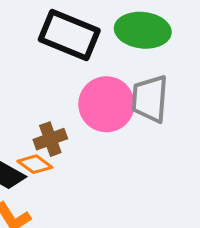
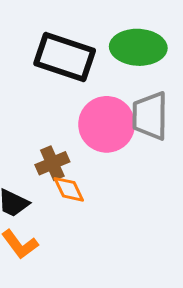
orange diamond: (35, 164) -> (69, 189), moved, turned 32

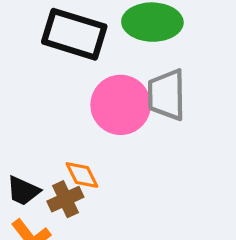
brown cross: (52, 163) -> (65, 199), moved

